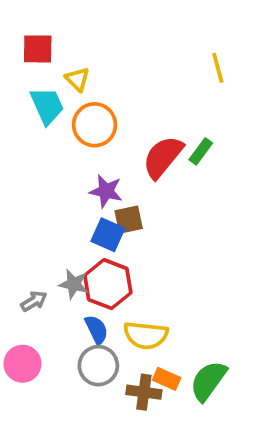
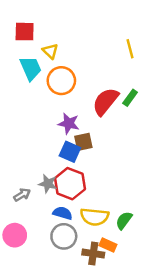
yellow line: (218, 68) -> (130, 49), moved
blue semicircle: (96, 330) -> (63, 213), turned -48
green semicircle: (208, 381) -> (124, 220), moved, size x0.7

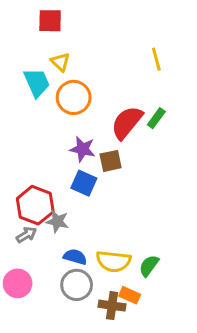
red square: (25, 32) -> (50, 21), moved
brown square: (83, 142) -> (111, 161), moved
red hexagon: (70, 184) -> (35, 205), moved

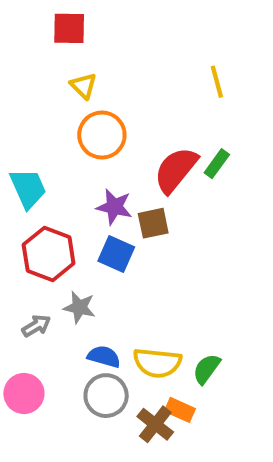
cyan trapezoid: (37, 83) -> (28, 188), moved
red hexagon: (35, 205) -> (49, 254), moved
brown cross: (112, 306) -> (155, 424), turned 30

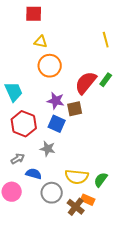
yellow triangle: (83, 86) -> (41, 42), turned -32
gray star: (79, 307) -> (48, 149), moved
blue semicircle: (104, 357) -> (34, 174), moved

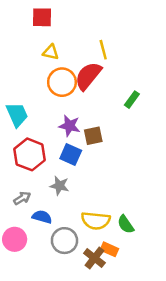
yellow line: (106, 40) -> (103, 50), moved
red semicircle: (86, 83) -> (88, 76), moved
green semicircle: (101, 180) -> (126, 224), turned -70

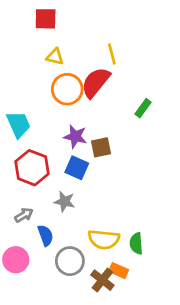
blue semicircle: (42, 217) -> (46, 235), turned 54
green semicircle: (126, 224) -> (136, 243), turned 30

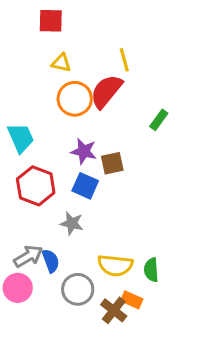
gray arrow: (24, 215) -> (28, 256), moved, size x1.4

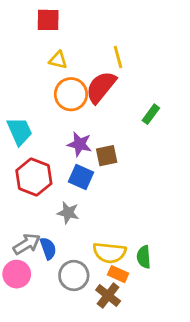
orange rectangle: (132, 300) -> (118, 274), moved

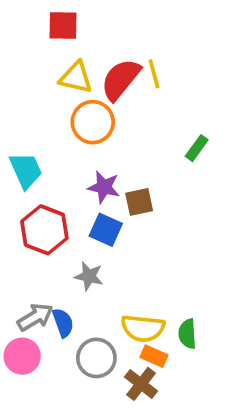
yellow triangle: (58, 60) -> (76, 78), size x1.4
red semicircle: (101, 87) -> (121, 79), moved

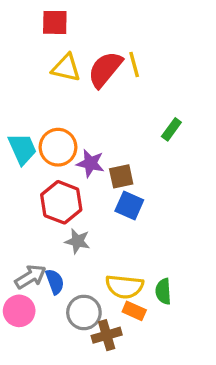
orange circle: (93, 122) -> (58, 147), moved
red hexagon: (44, 230) -> (61, 202), moved
blue square: (106, 230) -> (129, 206), moved
brown cross: (141, 384) -> (107, 335), moved, turned 36

